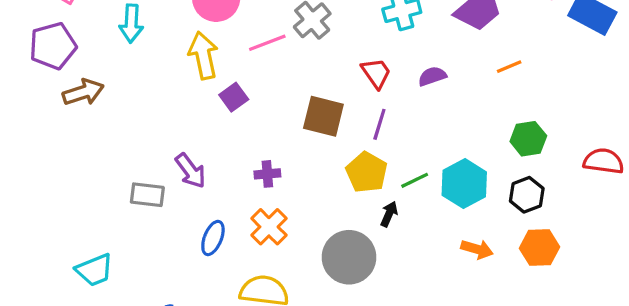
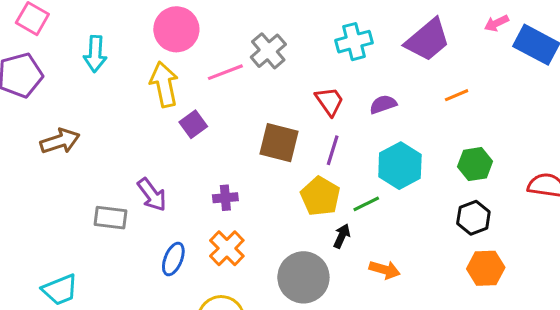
brown arrow: (83, 92) -> (60, 141), moved
cyan hexagon: (464, 184) -> (400, 166), moved
orange arrow: (477, 249) -> (385, 270), moved

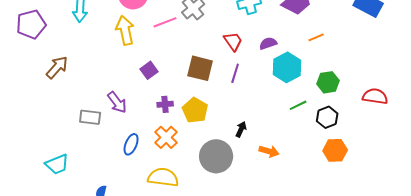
purple square: (193, 124) -> (149, 70), moved
brown arrow: (60, 141) -> (57, 67), turned -30
cyan hexagon: (400, 166) -> (287, 67), moved
yellow pentagon: (320, 196) -> (195, 110), moved
green line: (366, 204) -> (298, 105), moved

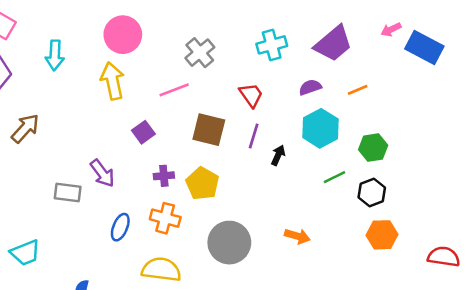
pink line: (165, 22) -> (174, 90), moved
purple semicircle: (268, 43) -> (310, 87), moved
red semicircle: (375, 96) -> (444, 257), moved
black arrow: (241, 129) -> (278, 155), moved
orange cross: (166, 137) -> (165, 218), turned -30

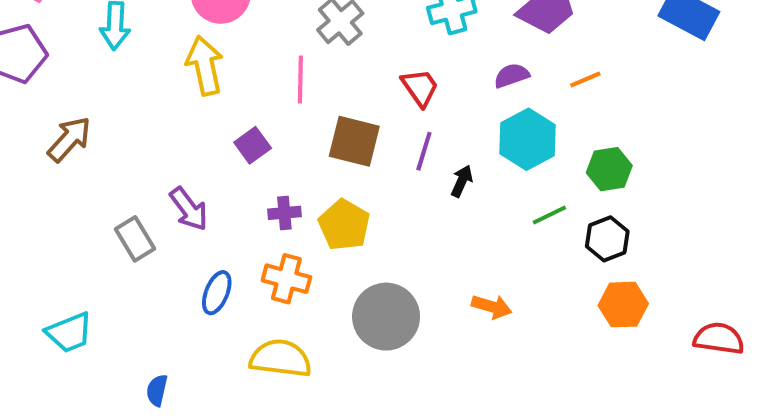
pink line: (174, 90) -> (300, 79), turned -68
gray rectangle: (68, 192) -> (135, 239), turned 52

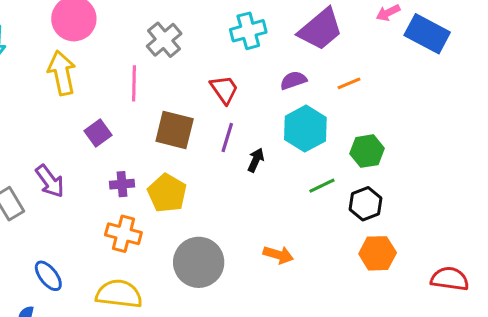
blue ellipse: (217, 293) -> (48, 276), moved, turned -60

